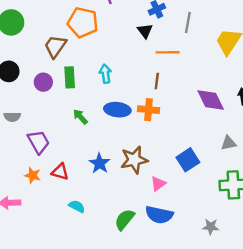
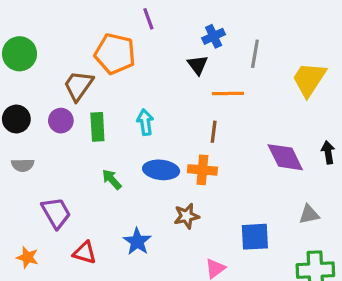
purple circle: (43, 82) -> (61, 121), moved
gray semicircle: (12, 117) -> (23, 165), moved
brown star: (134, 160) -> (187, 216), moved, size x0.7
blue square: (188, 160) -> (255, 237), turned 30
orange star: (33, 175) -> (27, 257), moved

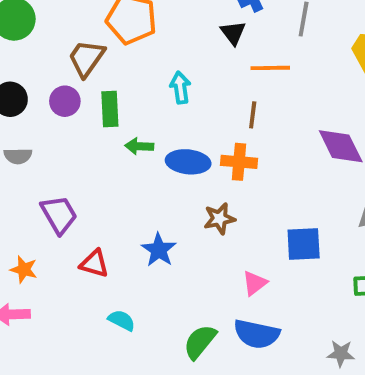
cyan arrow: (145, 122) -> (180, 88), moved
green arrow: (112, 179) -> (139, 146), moved, turned -45

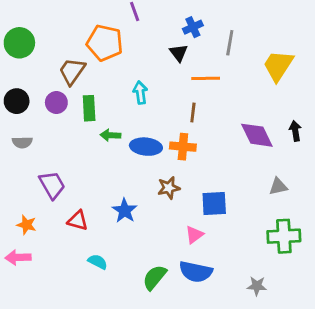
blue square: (304, 244) -> (214, 203), moved

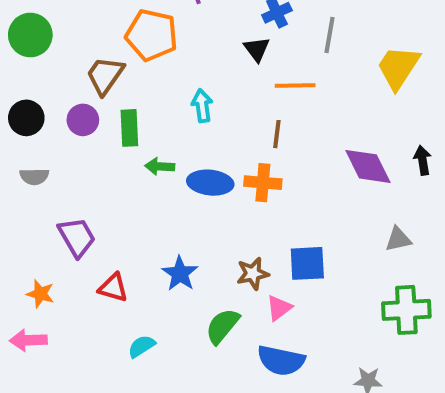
brown star: (169, 188) -> (253, 274), moved
cyan semicircle: (98, 262) -> (142, 346), turned -60
green semicircle: (154, 277) -> (222, 326), moved

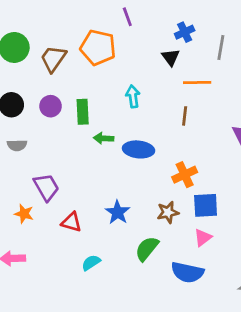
brown trapezoid: (105, 75) -> (53, 59), moved
orange cross: (263, 183) -> (185, 175), moved, turned -30
orange star: (40, 294) -> (24, 214), moved
pink triangle: (279, 308) -> (203, 237), moved

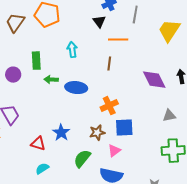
purple circle: (51, 106) -> (13, 75), moved
red triangle: (71, 222) -> (38, 144), moved
pink triangle: (203, 237) -> (114, 151), moved

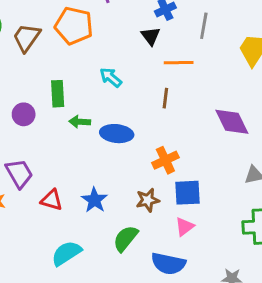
cyan arrow: (72, 50) -> (111, 77), turned -42
red triangle: (38, 144) -> (52, 200), moved
pink triangle: (114, 151) -> (185, 227), moved
cyan semicircle: (42, 169) -> (66, 253), size x1.5

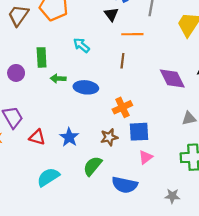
pink triangle: (185, 227) -> (146, 157), moved

